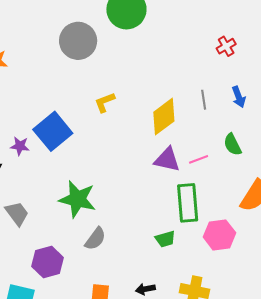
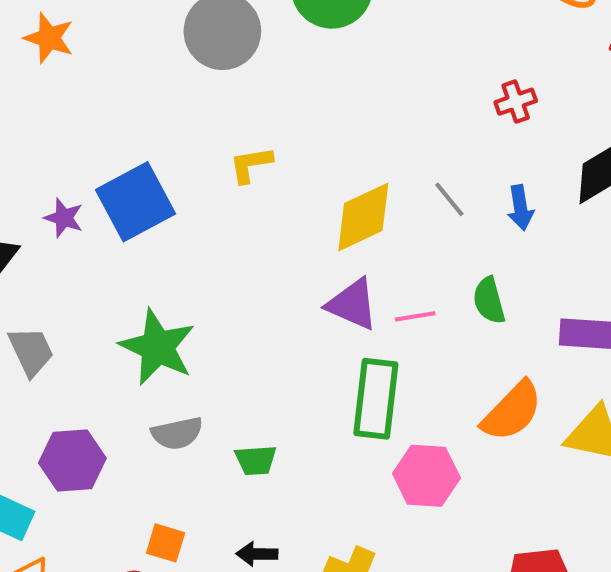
gray line: (204, 100) -> (449, 199), turned -42
gray semicircle: (95, 239) -> (177, 433), turned 30
green trapezoid: (165, 239) -> (256, 460), moved

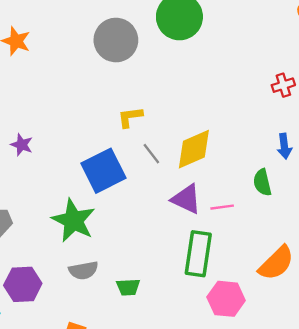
gray line: (449, 199) -> (151, 154), moved
blue square: (136, 202) -> (103, 171), moved
green semicircle: (489, 300) -> (262, 182), moved

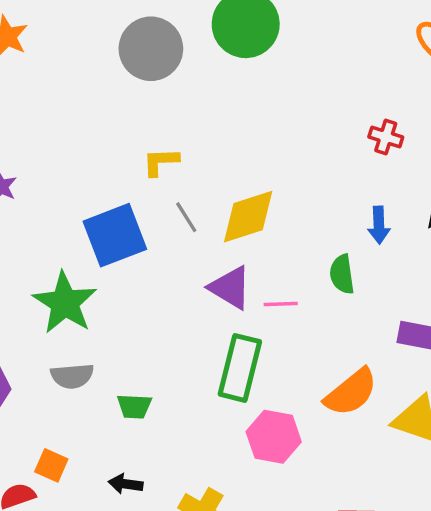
red cross: (283, 85) -> (386, 137), turned 30

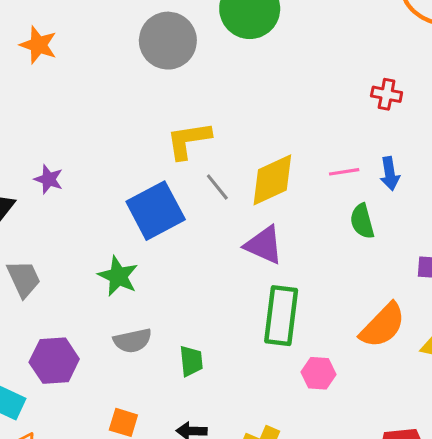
yellow L-shape: (161, 162) -> (189, 140), size x1.4
green star: (65, 303) -> (118, 276), size x0.7
pink line: (281, 304) -> (344, 172), moved
green trapezoid: (134, 406) -> (191, 361), turned -92
pink hexagon: (274, 437) -> (318, 373), size x0.7

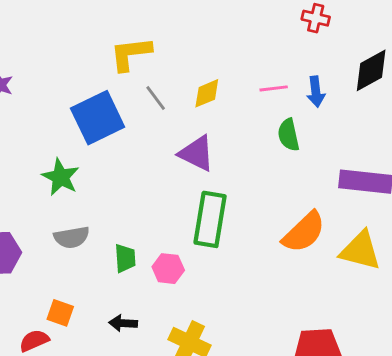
yellow diamond: (272, 180) -> (207, 93), size x0.6
pink hexagon: (318, 373) -> (168, 269), moved

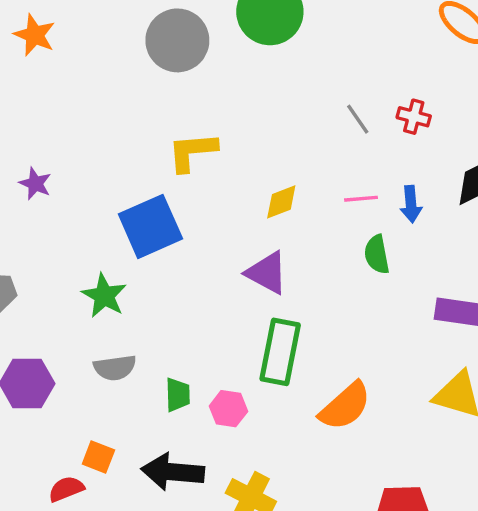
gray line: (156, 98) -> (358, 119), moved
orange semicircle: (304, 232) -> (345, 406), moved
black arrow: (123, 323) -> (173, 472), size x1.8

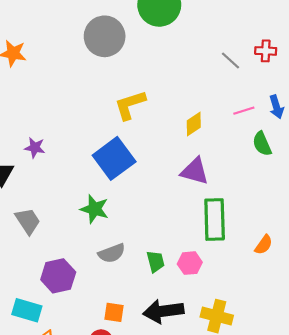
orange semicircle: (345, 406) -> (264, 245), size x0.6

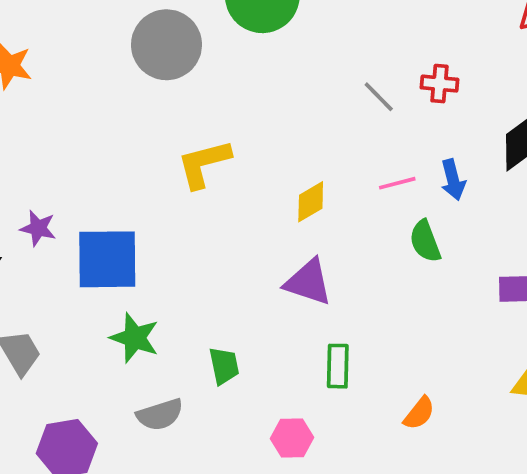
blue square: (114, 158) -> (107, 259), moved, turned 33
green rectangle: (215, 220) -> (338, 366), size x0.6
green trapezoid: (156, 261) -> (224, 366), moved

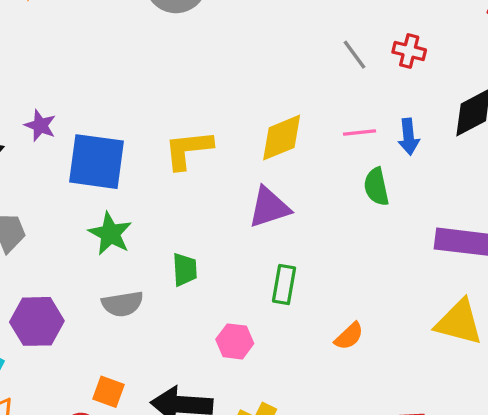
yellow L-shape: (204, 164) -> (188, 149), moved
yellow diamond: (311, 202) -> (282, 138), size x1.4
purple triangle: (308, 282) -> (269, 207), turned -45

